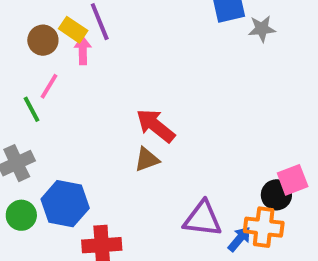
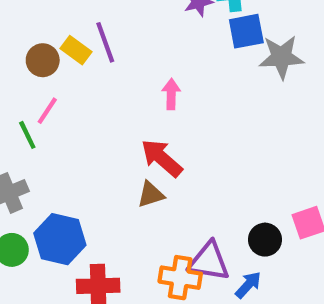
gray star: (262, 29) -> (281, 57), size x1.5
pink arrow: (83, 50) -> (171, 94), moved
black circle: (276, 195) -> (265, 240), moved
orange cross: (264, 227) -> (180, 278), moved

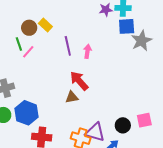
purple line: (105, 42) -> (68, 46), moved
gray star: (281, 57) -> (141, 41), turned -30
green line: (27, 135) -> (19, 44), moved

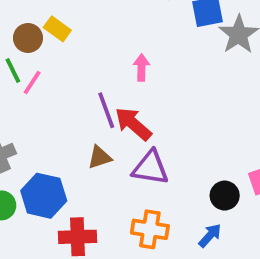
purple line: (68, 46) -> (106, 110), moved
brown triangle: (72, 97) -> (100, 157), moved
purple triangle: (95, 132) -> (150, 168), moved

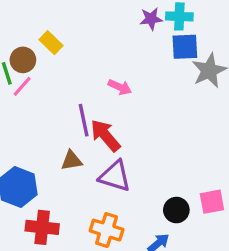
brown circle: (28, 38) -> (23, 60), moved
pink arrow: (141, 67) -> (120, 87), turned 105

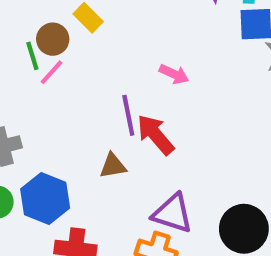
purple triangle: (115, 176) -> (173, 213), moved
black circle: (176, 210) -> (244, 229), size x1.5

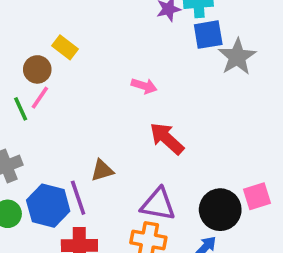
green line: (32, 56) -> (21, 109), moved
purple line: (128, 115) -> (78, 198), moved
red arrow: (155, 135) -> (167, 138), moved

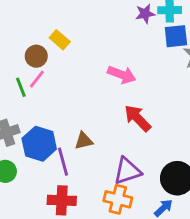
pink arrow: (144, 86) -> (122, 75), size x1.4
purple triangle: (158, 204) -> (127, 171), turned -32
blue hexagon: (48, 206) -> (39, 144), moved

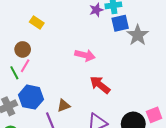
yellow rectangle: (60, 40) -> (37, 22), moved
blue hexagon: (39, 144) -> (31, 97), moved

